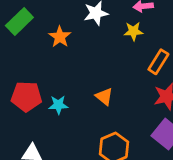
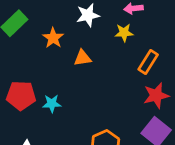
orange triangle: (104, 97) -> (83, 58), moved, turned -48

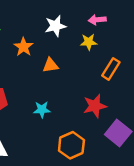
red star: (156, 95) -> (95, 106), moved
cyan star: (52, 103) -> (42, 110), moved

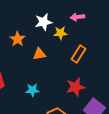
yellow star: (89, 42) -> (60, 33), moved
orange rectangle: (111, 69) -> (78, 54), moved

